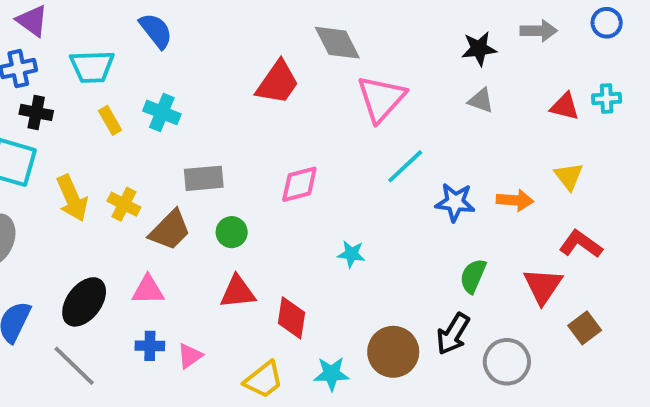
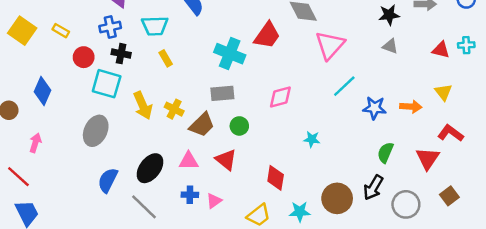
cyan cross: (162, 112) -> (230, 54), moved, size x1.4
red triangle: (238, 292) -> (226, 160), moved, turned 45
brown square: (585, 328) -> (449, 196), moved

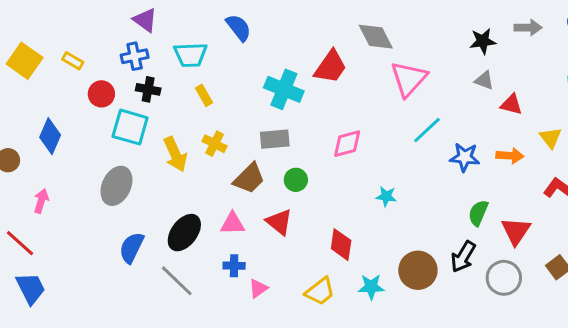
red triangle: (441, 50) -> (511, 104), moved
yellow cross: (174, 109) -> (214, 144), moved
red triangle: (428, 159) -> (516, 231), moved
pink triangle: (214, 201) -> (258, 288), moved

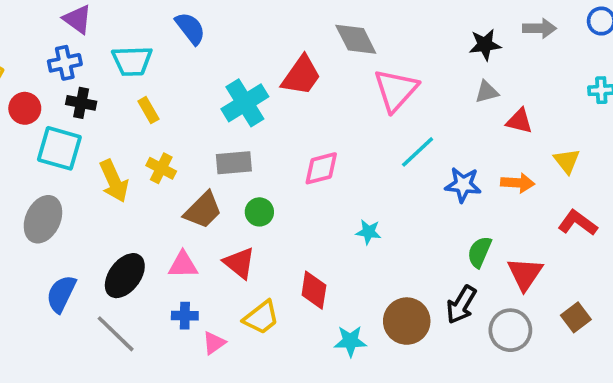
gray triangle: (484, 80) -> (487, 92), turned -35
cyan cross: (284, 89) -> (245, 103), turned 36
yellow trapezoid: (320, 291) -> (261, 317), moved

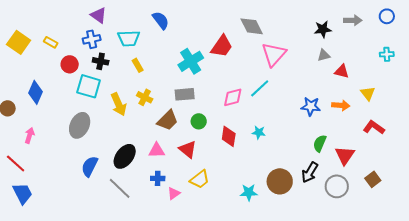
cyan line: (418, 152) -> (260, 88), moved
red diamond: (314, 290) -> (229, 136), moved

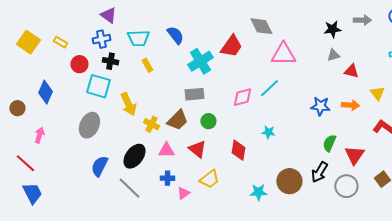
blue semicircle: (161, 20) -> (175, 35), moved
pink triangle: (274, 54) -> (283, 54), turned 48
yellow cross: (145, 97) -> (151, 124), moved
red diamond: (229, 136) -> (238, 150), moved

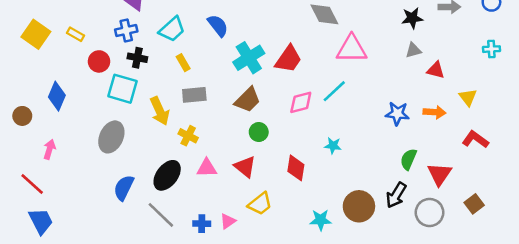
cyan trapezoid: (138, 38) -> (172, 29), turned -40
red trapezoid: (231, 46) -> (288, 59), moved
gray rectangle: (194, 94) -> (194, 95), moved
brown trapezoid: (177, 120) -> (248, 100), moved
blue cross: (167, 178) -> (202, 224), moved

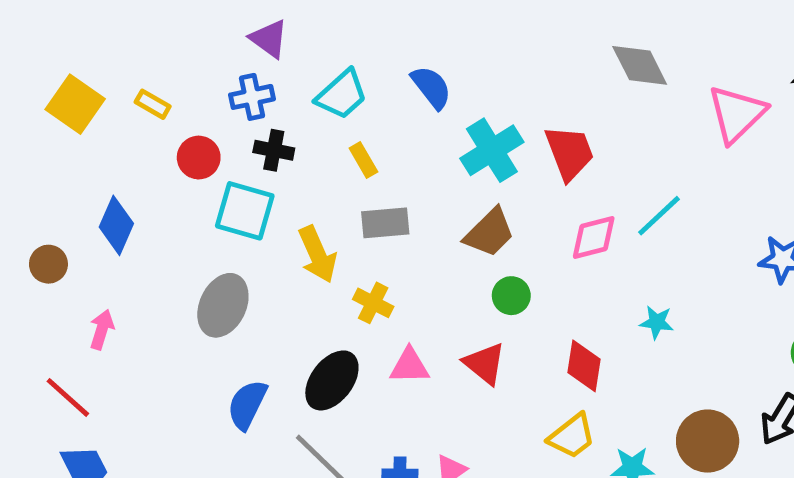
pink triangle: (352, 49) -> (737, 114), moved, turned -44
red trapezoid: (288, 59) -> (569, 153), turned -56
yellow trapezoid: (260, 204) -> (572, 436), moved

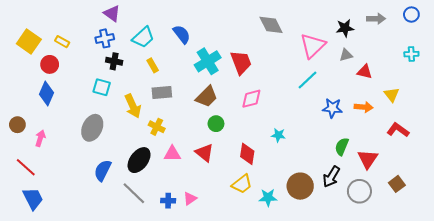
red circle: (199, 158) -> (50, 64), moved
cyan square: (245, 211) -> (102, 87), size x0.7
cyan line: (659, 216) -> (307, 80), moved
brown circle: (48, 264) -> (17, 125), moved

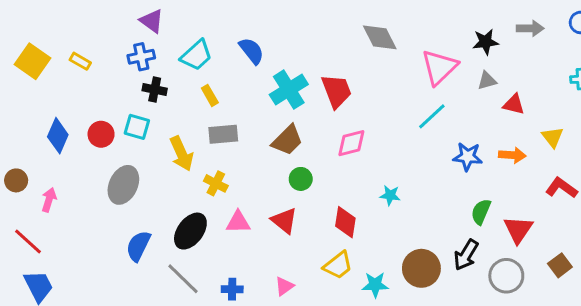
red circle: (50, 64) -> (101, 134), moved
pink triangle: (190, 199) -> (284, 286), moved

